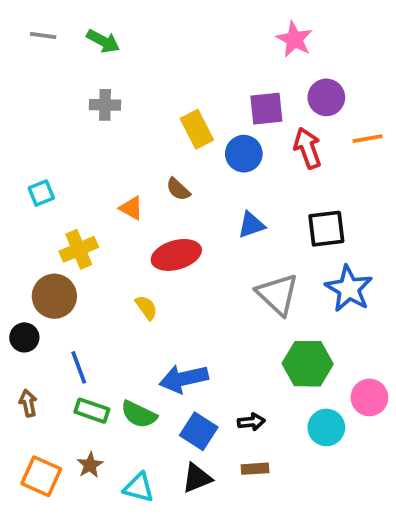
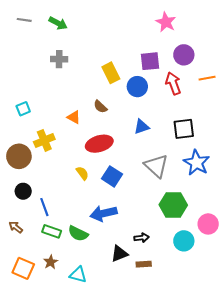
brown circle: (54, 296) -> (19, 156), moved
black circle: (24, 337) -> (23, 191), moved
brown arrow: (28, 403) -> (16, 227), turned -40
blue square: (199, 431) -> (112, 176), moved
black triangle: (197, 478) -> (119, 254), moved

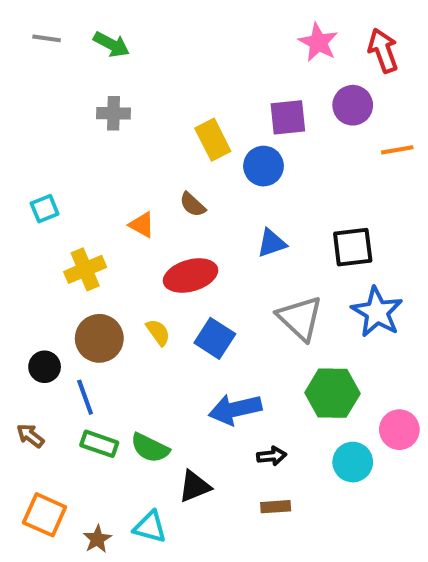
red arrow: (173, 83) -> (383, 50), moved
brown circle: (19, 156) -> (99, 338), moved
blue arrow: (103, 213) -> (235, 409), moved
black triangle: (119, 254) -> (195, 486), moved
brown star: (51, 262) -> (97, 539), moved

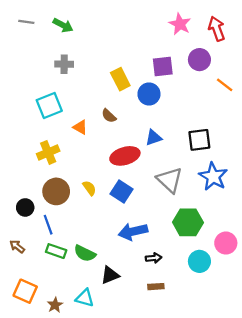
orange line: (397, 150) -> (225, 85), turned 48
cyan square: (45, 209) -> (49, 105), moved, size x1.6
red ellipse: (191, 276) -> (125, 156), moved

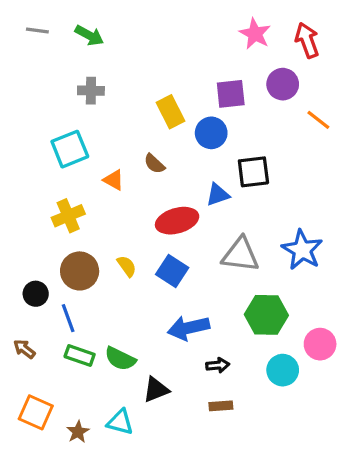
black square: (199, 140) -> (253, 172), moved
gray triangle: (170, 180) -> (240, 255), turned -36

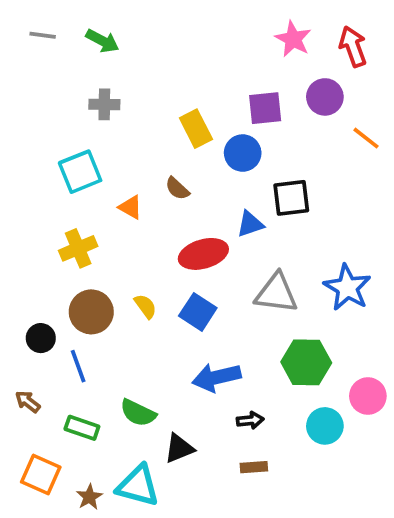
green rectangle: (80, 355) -> (82, 428), moved
cyan triangle: (120, 422) -> (138, 486), size x1.4

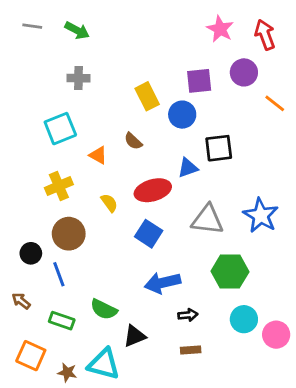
yellow semicircle: (145, 306) -> (109, 203), moved
pink circle: (368, 396) -> (276, 335), moved
brown star: (89, 497) -> (67, 372), turned -30

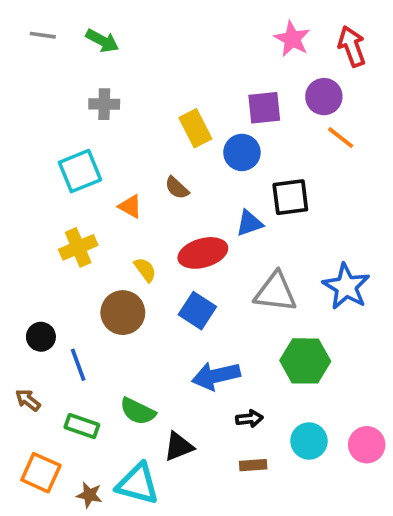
orange line: (275, 103) -> (341, 138), moved
brown circle: (69, 234) -> (123, 313), moved
cyan circle: (244, 319) -> (309, 441), moved

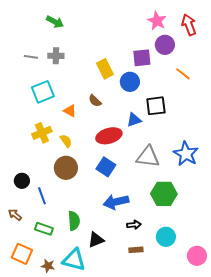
gray line: (43, 35) -> (31, 57), moved
purple circle: (324, 97) -> (165, 45), moved
yellow semicircle: (145, 270) -> (66, 141), moved
green semicircle: (138, 411) -> (74, 221), turned -120
pink circle: (367, 445) -> (197, 256), moved

